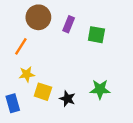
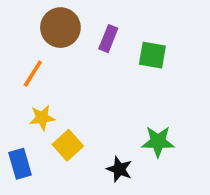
yellow square: (43, 92) -> (68, 145), turned 30
black star: (67, 99) -> (119, 169), moved

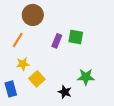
purple rectangle: (108, 39) -> (57, 41), moved
green square: (152, 55) -> (76, 37), moved

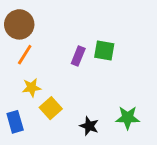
brown circle: (33, 15) -> (19, 24), moved
green star: (86, 77) -> (128, 118), moved

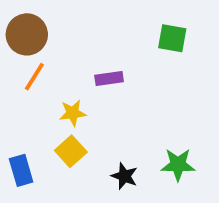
green square: (104, 51) -> (172, 38), moved
purple rectangle: (78, 56) -> (109, 78), turned 60
yellow star: (32, 88) -> (73, 113), moved

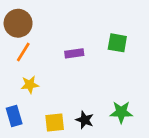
green square: (172, 38) -> (117, 43), moved
yellow star: (73, 113) -> (30, 85), moved
yellow square: (71, 151) -> (55, 123), moved, turned 36

